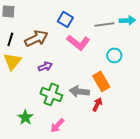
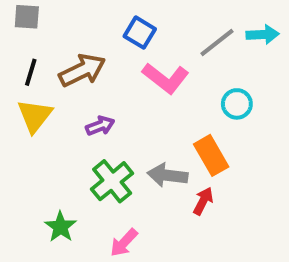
gray line: (104, 24) -> (217, 42), turned -30
green cross: (51, 94) -> (112, 181), turned 30

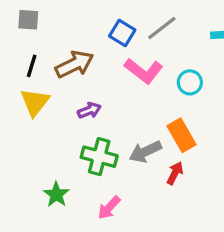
gray line: (217, 42) -> (162, 28), moved
cyan circle: (237, 104) -> (190, 82), moved
gray arrow: (168, 175) -> (145, 152), turned -32
green cross: (112, 181) -> (99, 157), turned -36

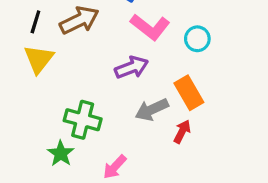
purple arrow: (89, 110) -> (132, 67), moved, size x1.4
green cross: (99, 157) -> (83, 120), moved

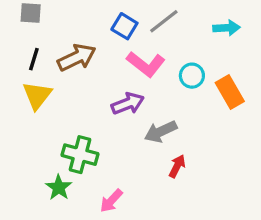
orange rectangle: (189, 93) -> (230, 92), moved
gray arrow: (152, 110) -> (161, 132), moved

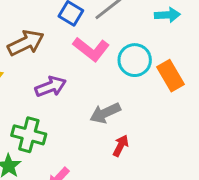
cyan circle: (192, 76) -> (135, 60), size x1.4
purple arrow: (128, 104) -> (51, 87), moved

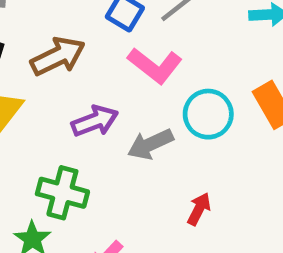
cyan circle: (135, 60) -> (208, 114), moved
gray arrow: (105, 113) -> (150, 144), moved

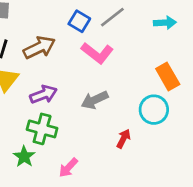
cyan circle: (208, 114) -> (154, 110), moved
purple arrow: (95, 121) -> (43, 94), moved

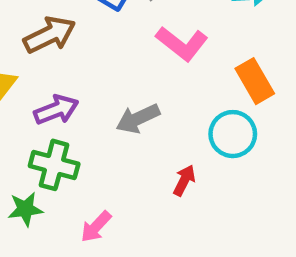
pink L-shape: (97, 53) -> (182, 44), moved
green star: (24, 157) -> (25, 209), turned 30

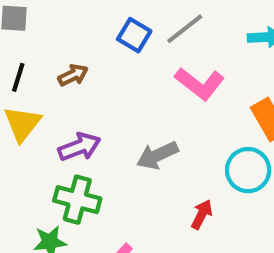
brown arrow: (50, 35) -> (73, 75), size x0.6

